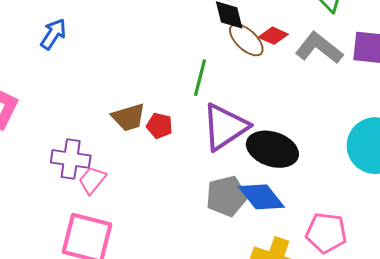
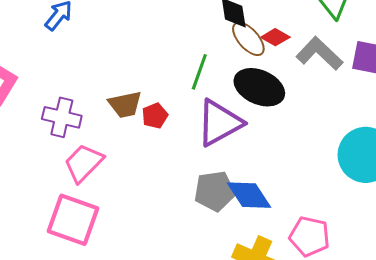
red pentagon: (159, 126) -> (155, 116), turned 30
black ellipse: (272, 149) -> (259, 87), moved
purple cross: (71, 159) -> (62, 117), moved
pink trapezoid: (92, 180) -> (84, 163), size x1.4

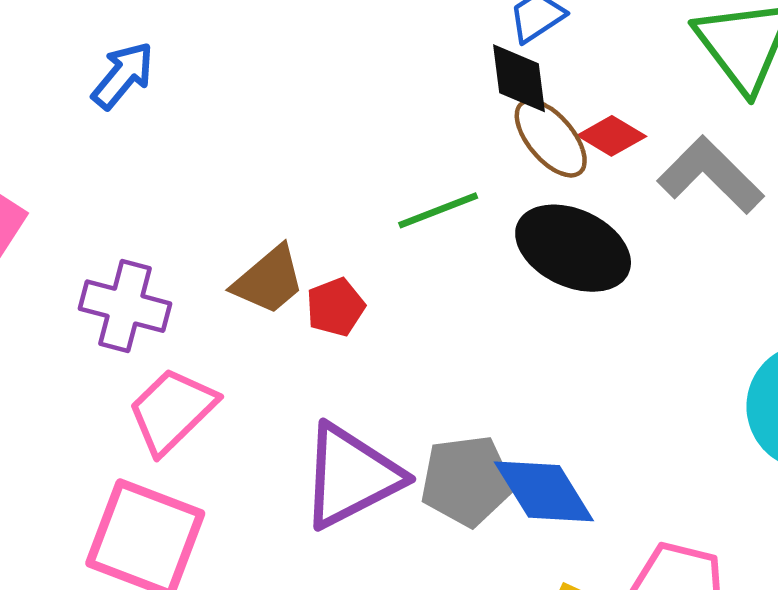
green line: (199, 72) -> (438, 210), turned 48
brown trapezoid: (125, 104) -> (269, 280), turned -30
purple triangle: (219, 123) -> (351, 476), moved

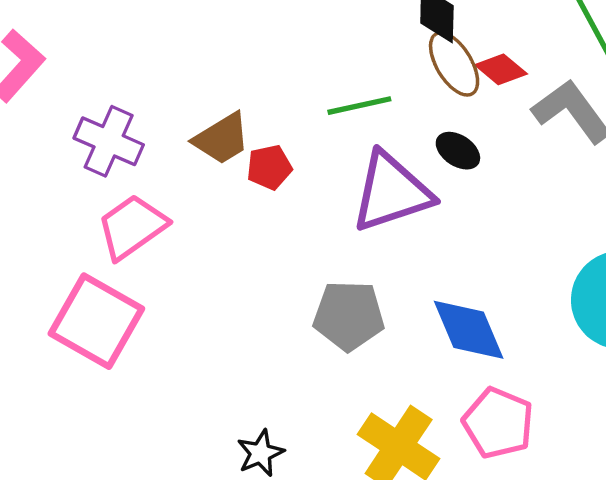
black ellipse: (573, 248) -> (458, 151), size x0.5
purple triangle: (351, 476) -> (391, 192), moved
blue diamond: (544, 491) -> (469, 330), moved

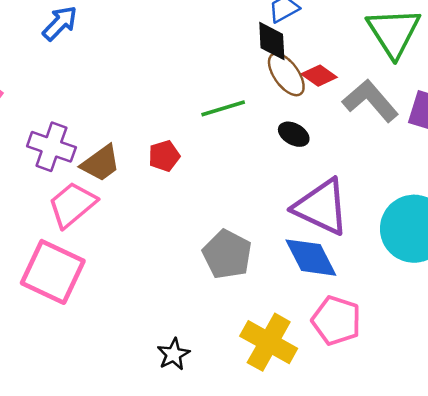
brown trapezoid: (222, 139) -> (101, 163), moved
purple triangle: (391, 192) -> (321, 207), moved, turned 48
gray pentagon: (349, 316) -> (227, 254), turned 30

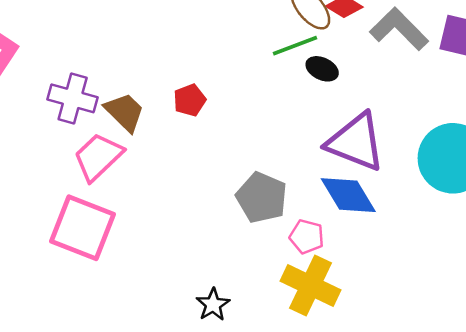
green line: (223, 108) -> (295, 46), moved
brown trapezoid: (101, 163) -> (125, 112), turned -96
pink pentagon: (336, 320) -> (307, 237), moved, size x0.7

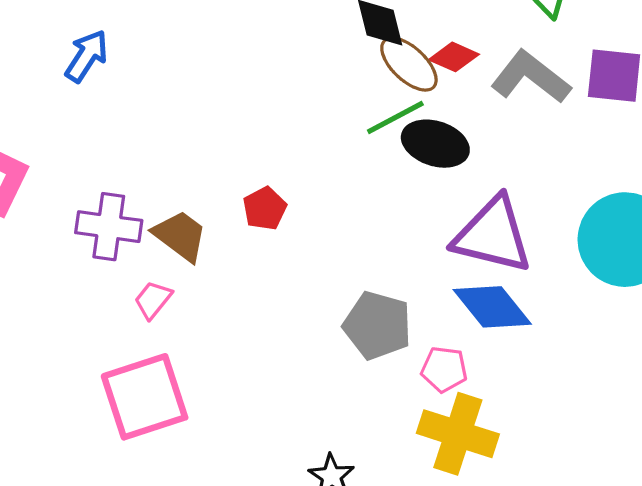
black ellipse: (322, 69) -> (435, 144), size x1.5
pink trapezoid: (98, 157) -> (153, 300), size x0.6
pink square: (82, 228) -> (145, 397), turned -32

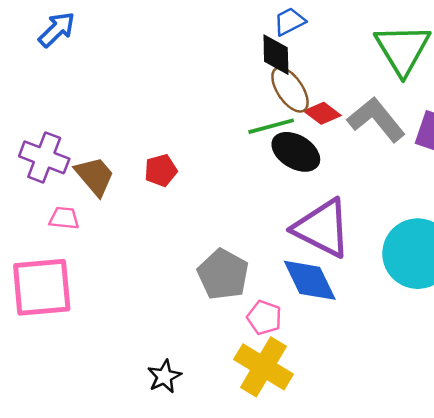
red diamond: (454, 57) -> (322, 113), moved
pink trapezoid: (153, 300) -> (64, 218), turned 44

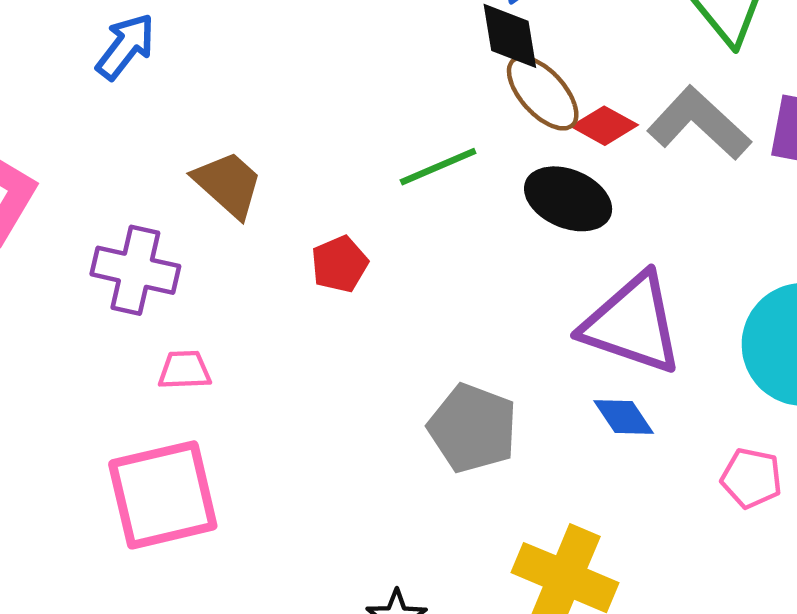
green line: (271, 126) -> (438, 167), moved
brown trapezoid: (95, 176) -> (228, 184), moved
blue diamond: (310, 280) -> (624, 417), size x0.6
pink pentagon: (264, 318) -> (751, 478), moved

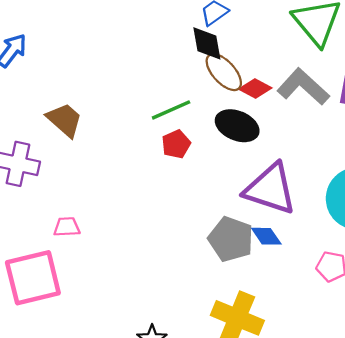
red pentagon: (340, 264) -> (176, 144), moved
pink trapezoid: (184, 370) -> (67, 227), moved
gray pentagon: (473, 428) -> (231, 239), moved

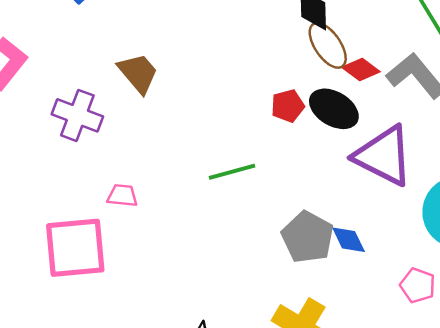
green line: (171, 110) -> (232, 172), moved
red pentagon: (176, 144) -> (288, 106), moved
purple triangle: (270, 189) -> (384, 156), moved

